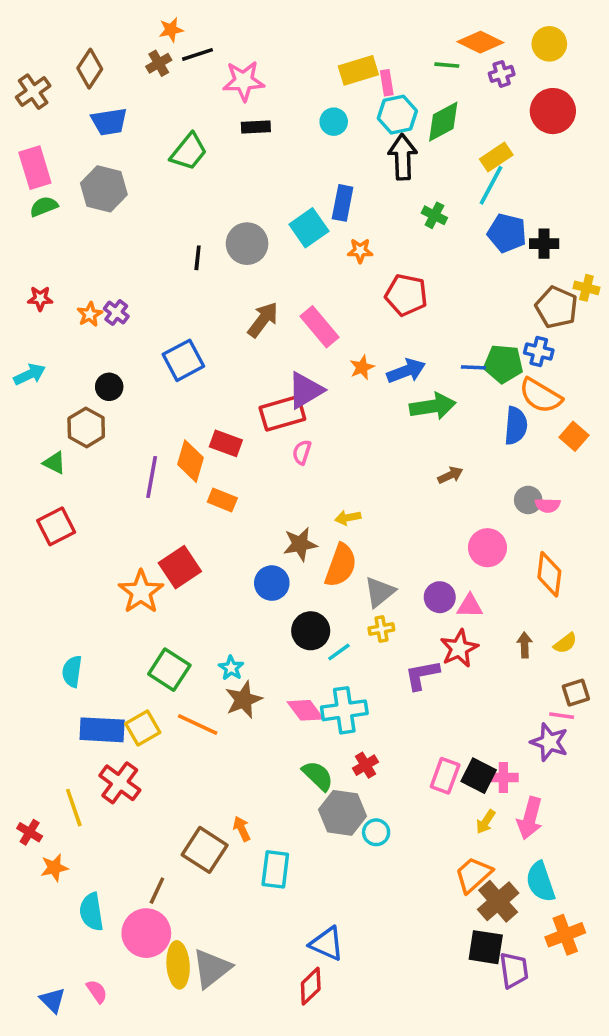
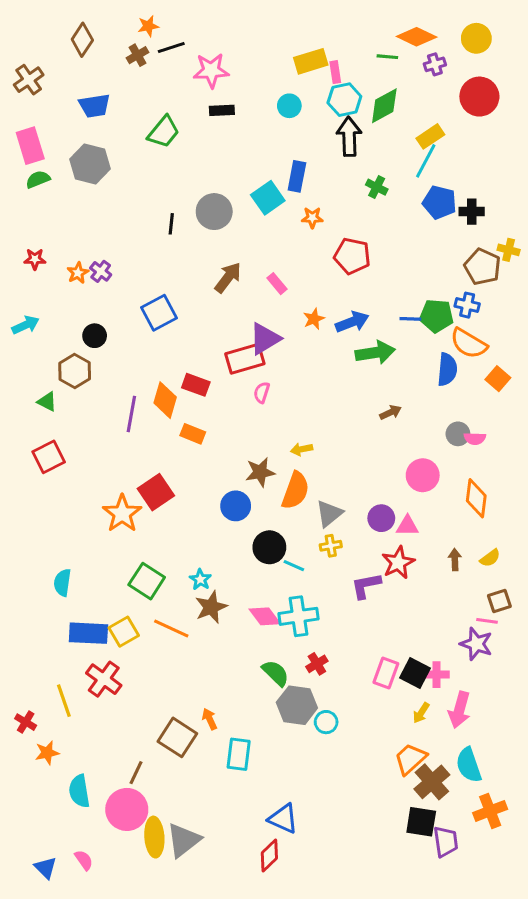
brown diamond: (90, 69) -> (82, 40), moved
pink rectangle: (320, 327) -> (277, 284), size x0.6
cyan line: (339, 652) -> (294, 566), turned 60

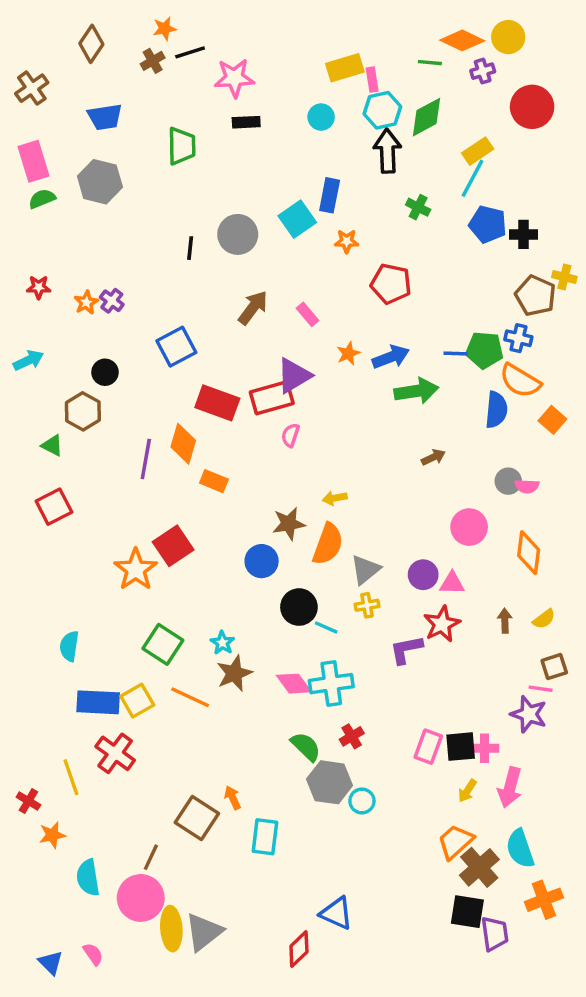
yellow circle: (476, 38) -> (508, 37), moved
green trapezoid: (164, 132) -> (182, 146), turned -40
red rectangle: (196, 385) -> (217, 403), moved, size x1.4
black square: (415, 673) -> (461, 747), turned -32
blue triangle: (283, 819) -> (336, 913), moved

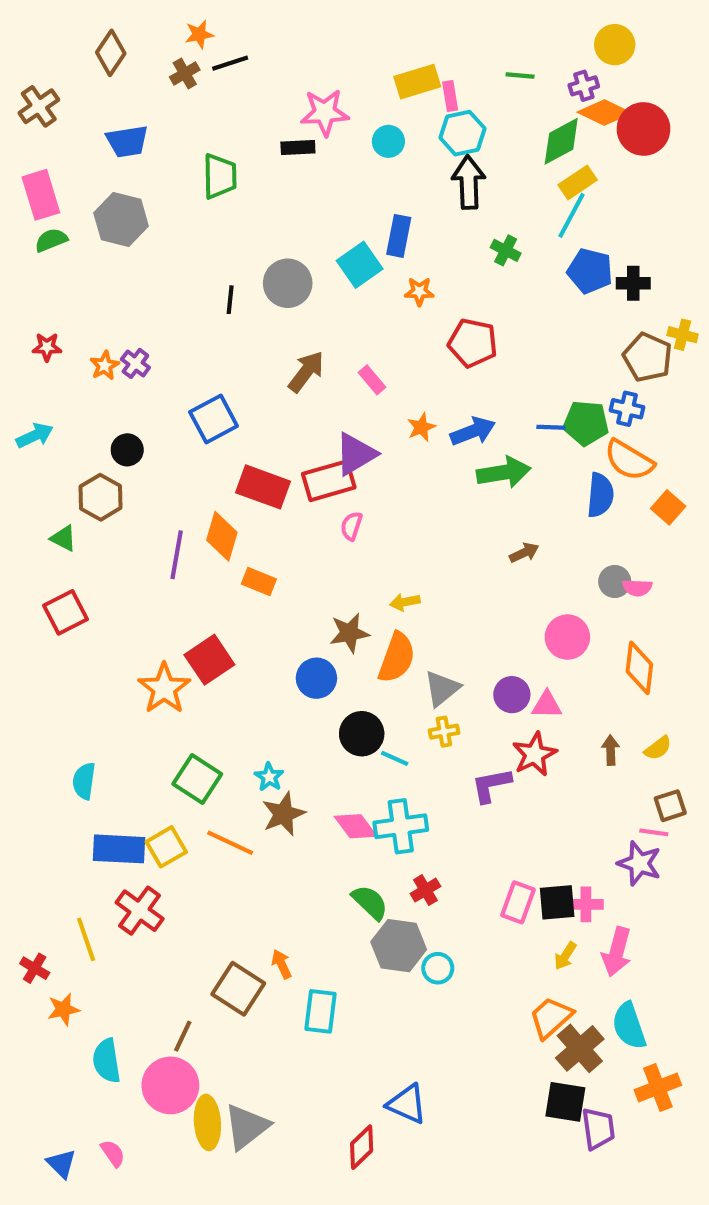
orange diamond: (462, 40) -> (604, 113), moved
pink star: (234, 78) -> (325, 113), moved
green diamond: (427, 117) -> (561, 141), moved

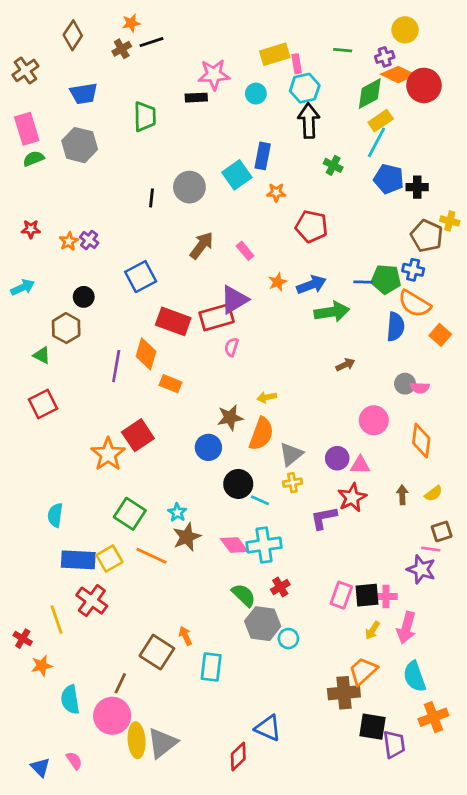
brown cross: (580, 1048) -> (344, 693), moved, turned 36

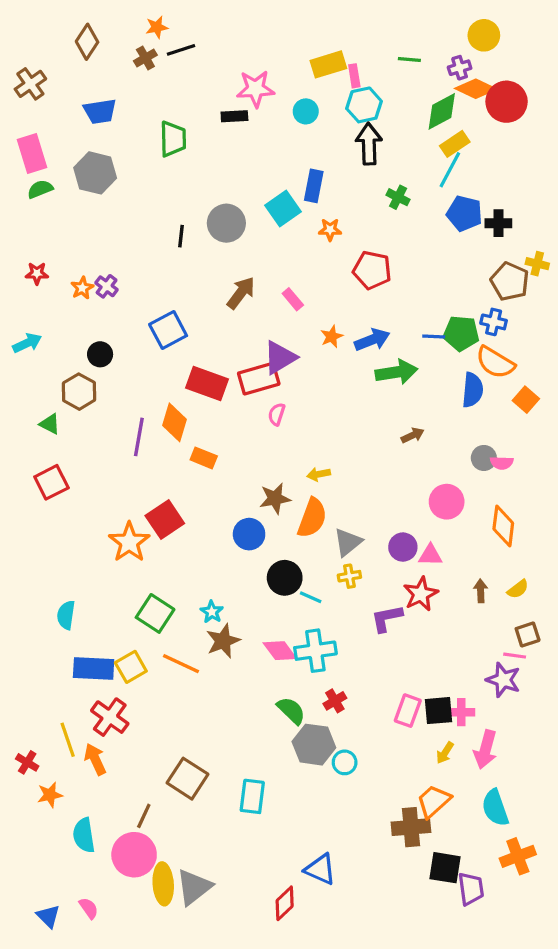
orange arrow: (185, 636) -> (95, 759), moved, size x1.4

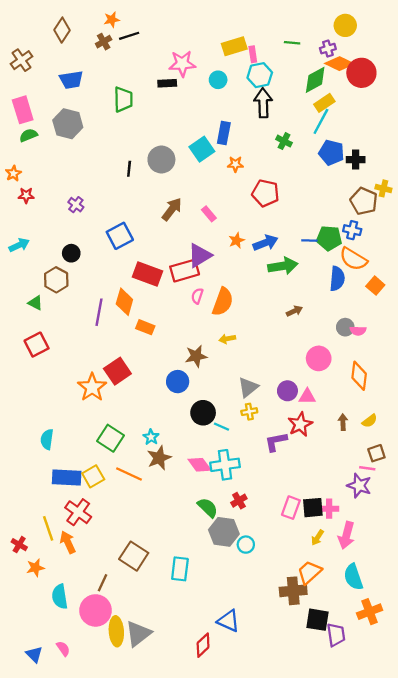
orange star: (82, 288) -> (13, 173), moved
orange semicircle: (312, 518) -> (223, 302), moved

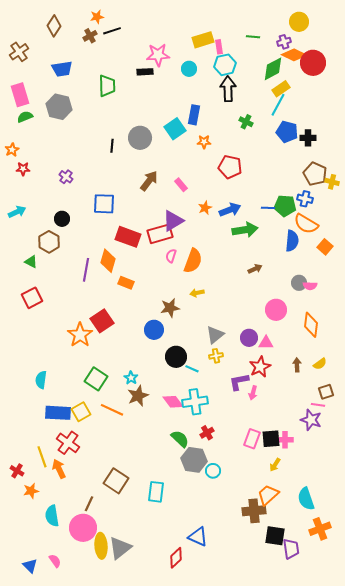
yellow cross: (383, 188) -> (332, 182), moved
blue square: (120, 236) -> (104, 204), turned 30
pink arrow: (346, 535) -> (253, 393), moved, size x0.6

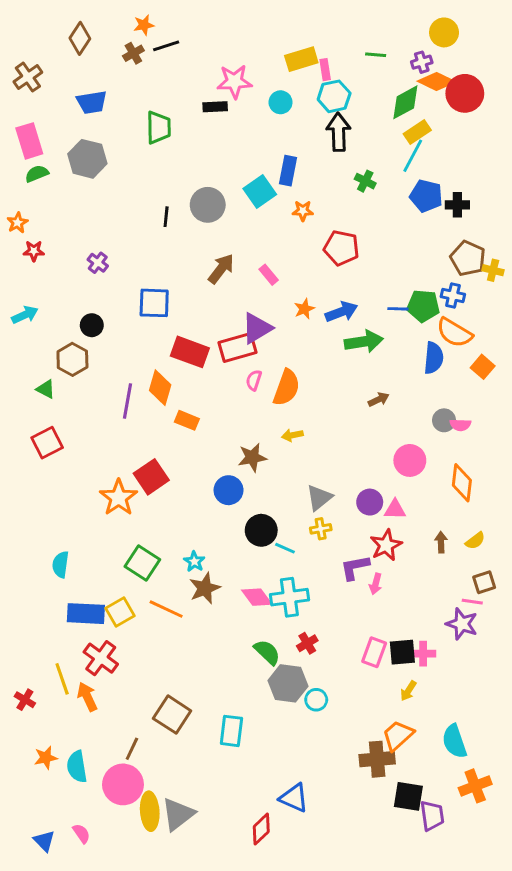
orange star: (31, 491) -> (46, 758), moved

